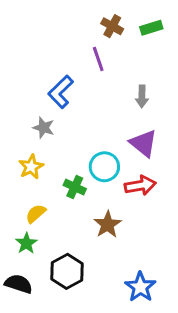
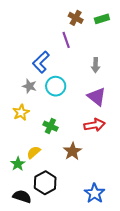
cyan circle: (104, 167) -> (56, 86), moved
yellow semicircle: (36, 214) -> (34, 152), moved
black semicircle: (19, 284) -> (22, 196), moved

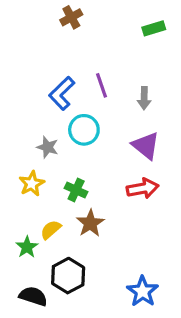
brown cross: (76, 18) -> (71, 17), moved, turned 32
purple line: (66, 40) -> (101, 85), moved
gray star: (29, 86) -> (48, 147), moved
yellow star: (21, 112) -> (32, 184), moved
brown star: (72, 151) -> (90, 223), moved

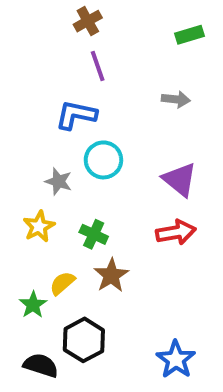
purple line: (101, 85) -> (98, 66), moved
blue L-shape: (62, 93) -> (76, 115), turned 56
gray arrow: (144, 98) -> (176, 99), moved, turned -85

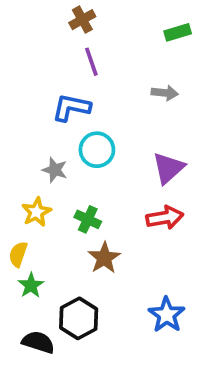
purple triangle: (180, 180) -> (168, 168), turned 39
yellow semicircle: (62, 283) -> (18, 254), moved, turned -30
blue star: (176, 359) -> (167, 315), moved

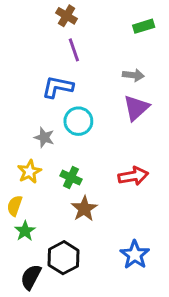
brown cross: (82, 20) -> (67, 16), turned -30
purple triangle: (168, 168) -> (136, 108), moved
black semicircle: (38, 342) -> (31, 277), turned -80

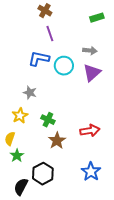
cyan circle: (78, 121) -> (64, 66), moved
red arrow: (133, 176) -> (90, 131), moved

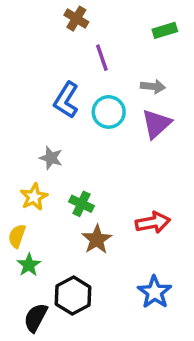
purple line: (50, 34) -> (102, 58), moved
blue L-shape: (39, 59) -> (66, 100), turned -70

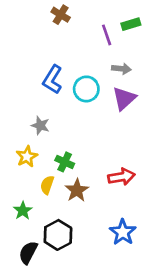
purple line: (102, 58) -> (107, 35), moved
yellow semicircle: (17, 236) -> (47, 185), moved

